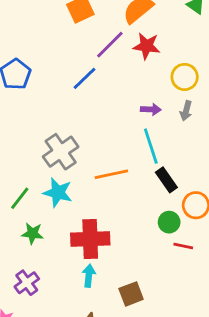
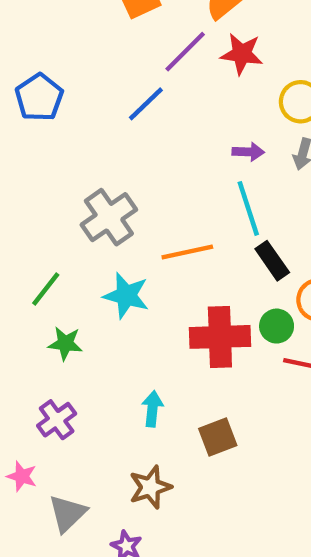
cyan star: (58, 193) -> (126, 296), moved
red cross: (90, 239) -> (220, 337), moved

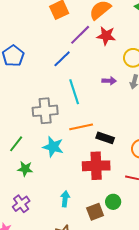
cyan line: (248, 208) -> (74, 92), moved
gray cross: (109, 217) -> (45, 111), turned 30
black rectangle: (272, 261) -> (105, 138), moved, turned -36
green circle: (277, 326) -> (113, 202), moved

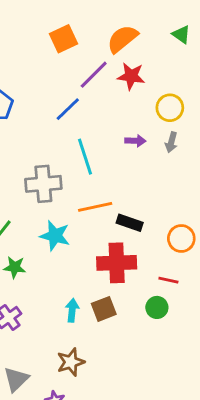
green circle: (113, 202) -> (157, 307), moved
brown square: (95, 212) -> (104, 309), moved

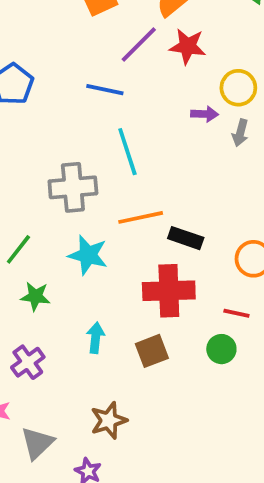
blue line: (68, 109) -> (105, 90), turned 56
purple arrow: (135, 141) -> (205, 114), moved
cyan arrow: (72, 310) -> (95, 338), moved

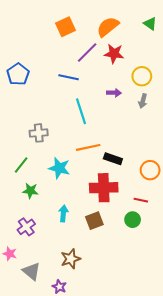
purple arrow: (205, 114) -> (114, 93), moved
gray cross: (73, 187) -> (39, 133), moved, size x0.7
gray triangle: (37, 443) -> (31, 271), turned -36

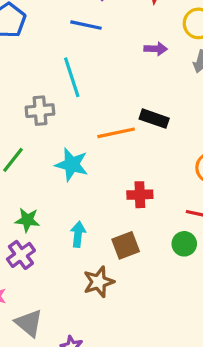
cyan line: (81, 111) -> (72, 77), moved
black rectangle: (113, 159) -> (154, 119), moved
red cross: (104, 188) -> (140, 195), size x0.6
green star: (30, 191) -> (27, 220), moved
brown star: (71, 259) -> (99, 282), moved

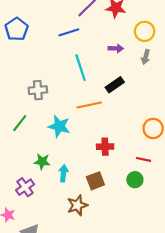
blue line: (86, 25) -> (69, 32), turned -30
cyan line: (72, 77) -> (81, 68), moved
black rectangle: (154, 119) -> (115, 85), moved, turned -54
green star: (27, 220) -> (42, 162), moved

